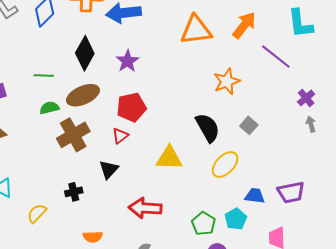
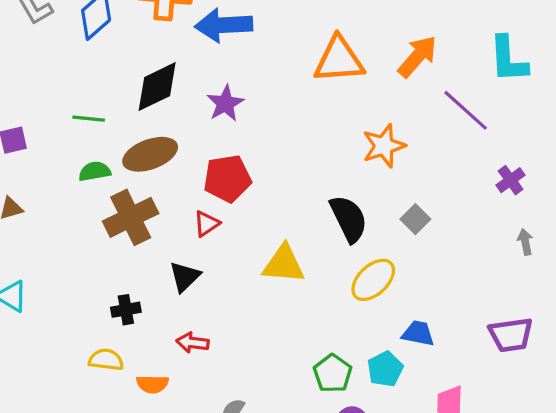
black diamond: (85, 53) -> (157, 87), turned 32
gray arrow: (311, 124) -> (525, 242), moved
purple trapezoid: (291, 192) -> (511, 335), moved
red arrow: (145, 208) -> (193, 343), moved, size x0.6
yellow semicircle: (37, 213) -> (106, 360), moved, turned 50

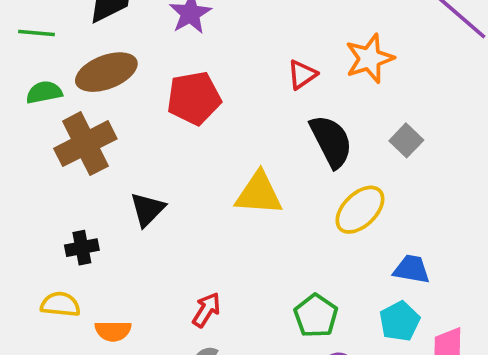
red triangle: (206, 224) -> (302, 75), moved
red arrow: (193, 343) -> (206, 310), moved, turned 116
cyan pentagon: (385, 369) -> (400, 321), moved

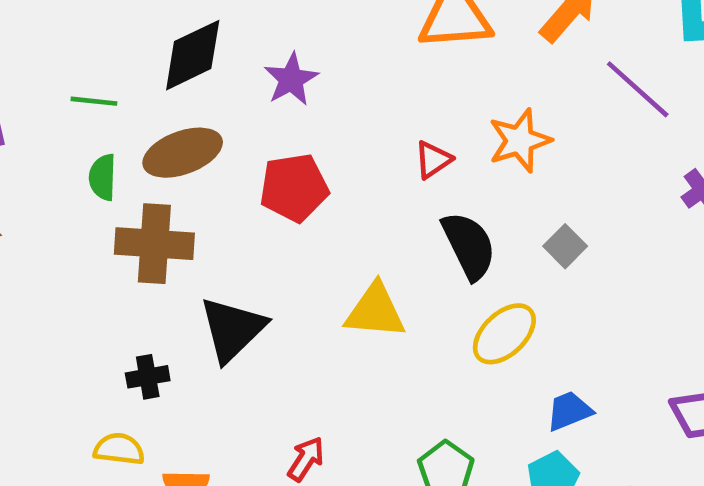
green semicircle: (44, 92) -> (103, 177), turned -78
brown cross: (85, 144) -> (154, 244), turned 30
black triangle: (147, 209) -> (232, 329), size x1.5
blue trapezoid: (412, 269) -> (569, 411), turned -33

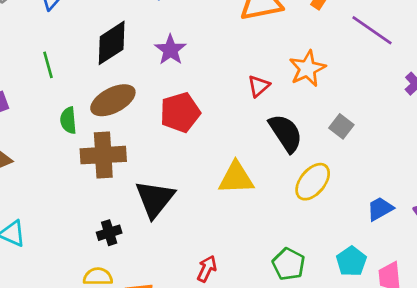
green line: (94, 101) -> (48, 65), moved, turned 76
blue trapezoid: (569, 411) -> (380, 209), moved

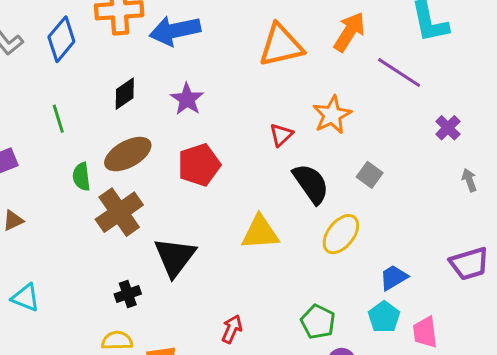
black diamond: (112, 43) -> (125, 94), size x0.7
brown cross: (103, 155) -> (119, 212), turned -30
blue trapezoid: (380, 209) -> (394, 278), moved

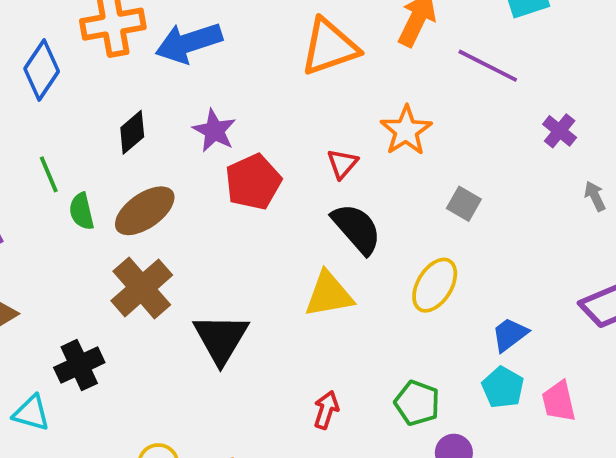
red pentagon: (199, 165) -> (253, 182), moved
green semicircle: (81, 177) -> (82, 211), moved
black semicircle: (311, 184) -> (357, 229), moved
black cross: (128, 294) -> (79, 365), moved, size x1.4
red arrow: (232, 329) -> (326, 410), moved

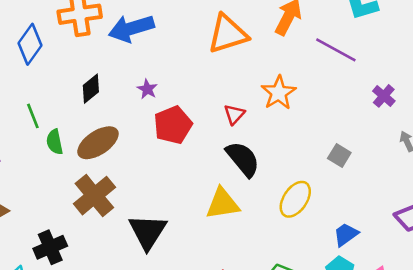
purple star: (214, 131) -> (147, 89), size x0.7
gray square: (464, 204) -> (339, 155), moved

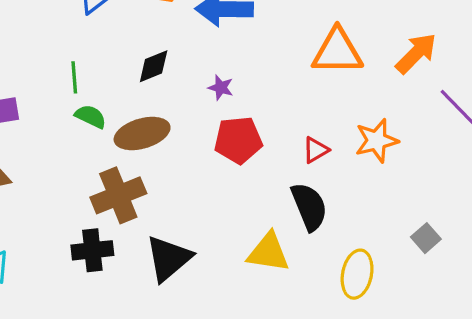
purple star: (147, 89) -> (221, 88), turned -30
green semicircle: (55, 142) -> (91, 116), turned 110
yellow ellipse: (295, 199) -> (357, 274), turned -39
black cross: (50, 247) -> (92, 250), moved

